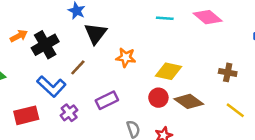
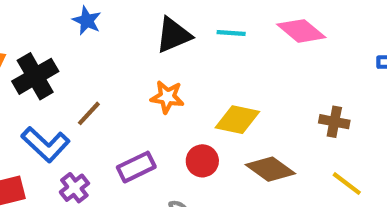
black triangle: (96, 33) -> (173, 35), moved, turned 30
red circle: (158, 98) -> (202, 161), moved

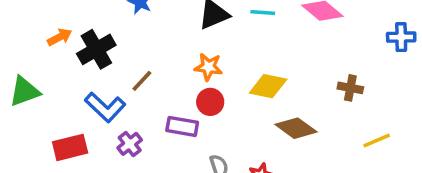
red circle: (202, 161) -> (210, 102), moved
purple rectangle: (136, 167) -> (182, 126), turned 36
yellow line: (347, 184) -> (377, 140), moved, turned -60

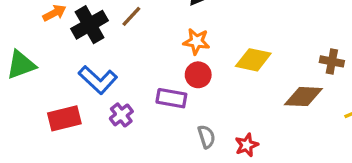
brown line: (142, 81) -> (131, 16), moved
brown diamond: (296, 128) -> (303, 97), moved, turned -33

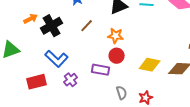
brown line: (131, 16) -> (87, 26), moved
yellow diamond: (253, 60) -> (150, 65), moved

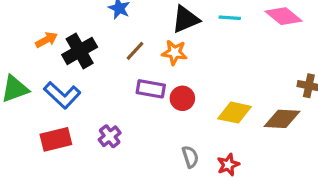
orange star: (116, 36) -> (174, 52), moved
blue L-shape: (57, 59) -> (62, 95), moved
purple rectangle: (101, 70) -> (151, 89), moved

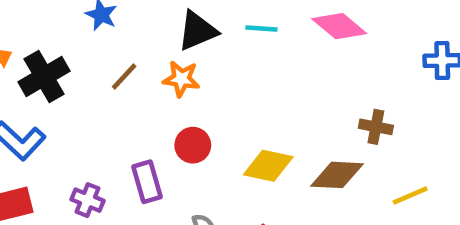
purple rectangle: (151, 89) -> (147, 182), moved, turned 64
purple cross: (110, 136) -> (88, 200), turned -30

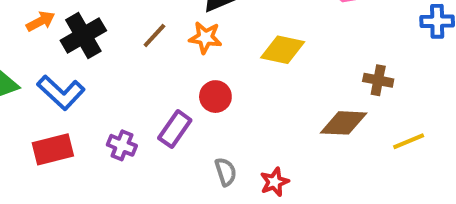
yellow diamond: (268, 166) -> (283, 50), moved
purple rectangle: (147, 182) -> (175, 129), turned 51

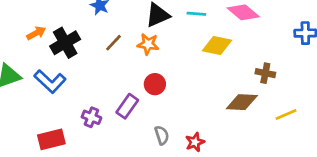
yellow diamond: (283, 50) -> (217, 45), moved
red rectangle: (53, 149) -> (51, 139), moved

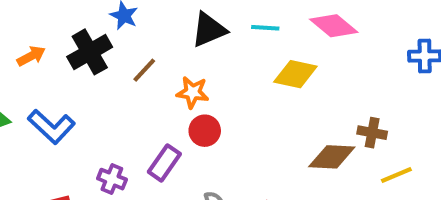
black cross: (65, 43) -> (90, 52), moved
orange star: (148, 44) -> (193, 92), moved
brown cross: (265, 73) -> (372, 133), moved

